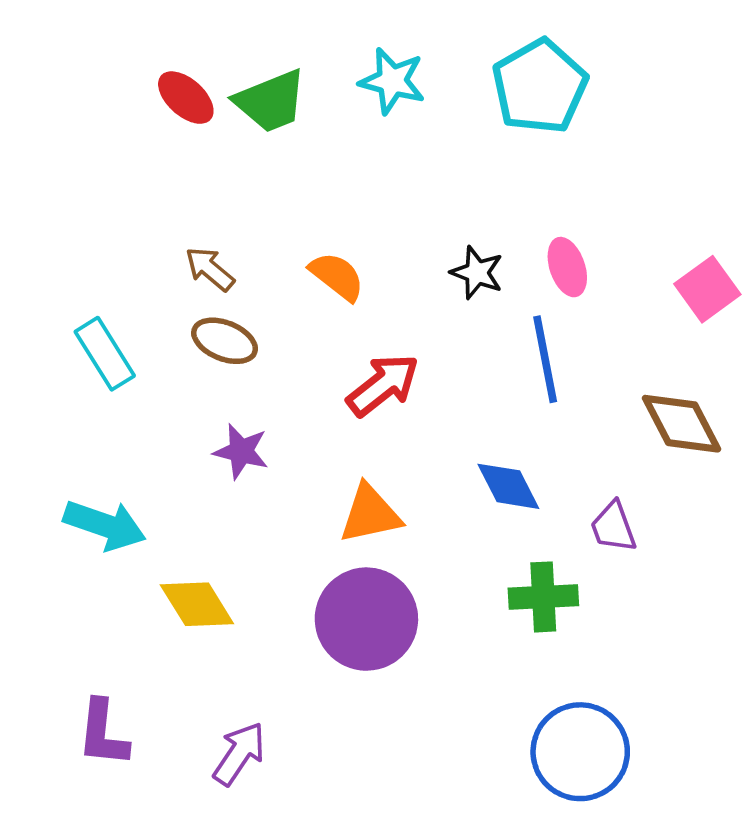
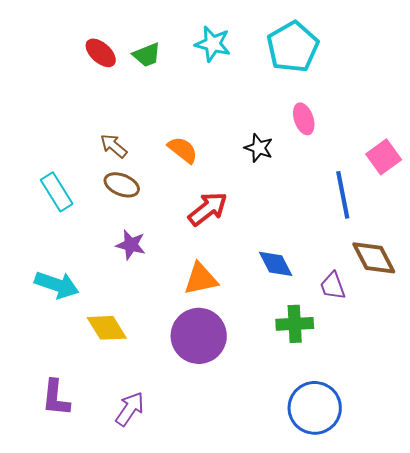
green trapezoid: (271, 101) -> (147, 55), size x0.7
pink ellipse: (567, 267) -> (304, 119), moved
blue line: (545, 359) -> (343, 195), moved
brown diamond: (682, 424) -> (374, 258), moved

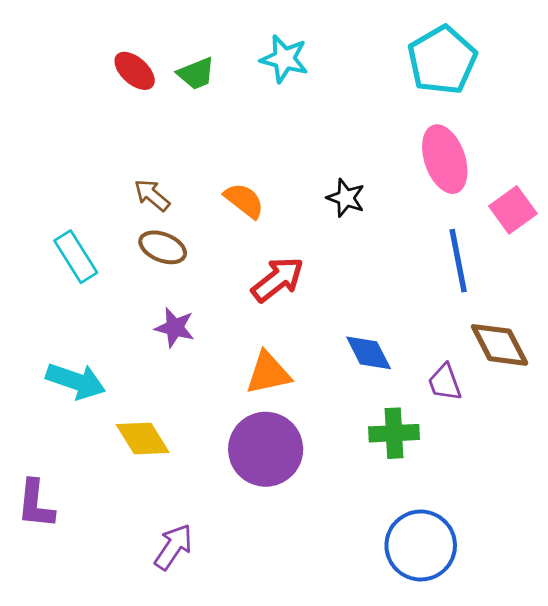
cyan pentagon: (293, 47) -> (442, 60), moved
pink ellipse: (304, 119) -> (445, 159), moved, size x1.6
purple L-shape: (56, 398) -> (36, 504), moved

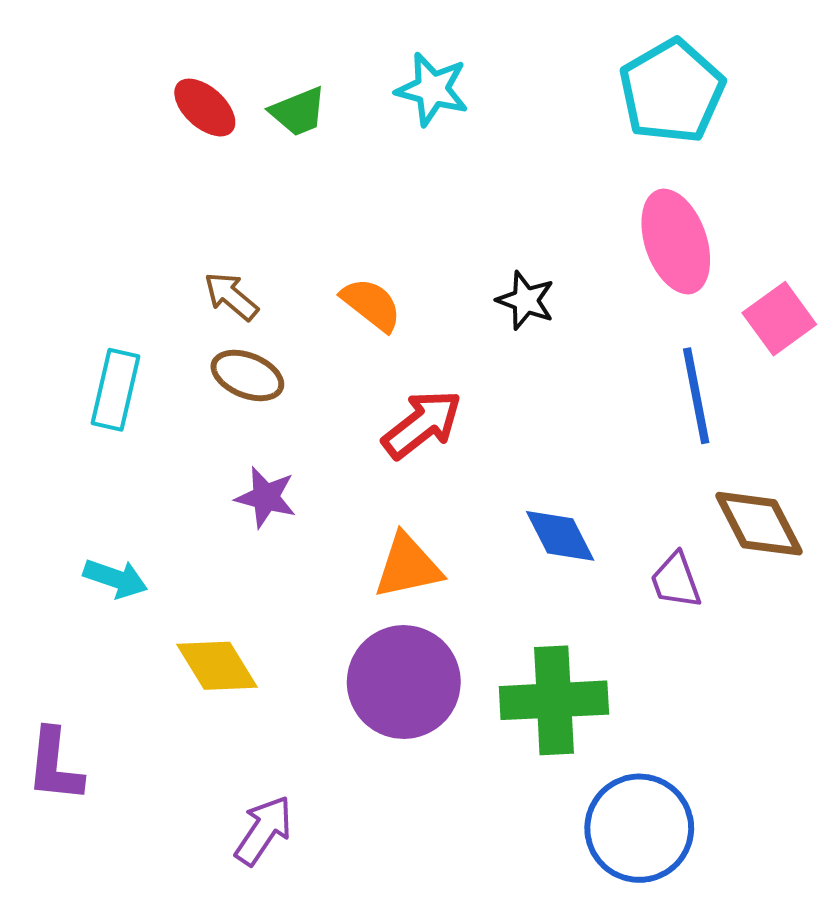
cyan rectangle: (76, 257) -> (115, 390), turned 45
cyan arrow: (76, 381) -> (115, 578), size x0.7
green cross: (394, 433) -> (554, 700), moved, size x1.4

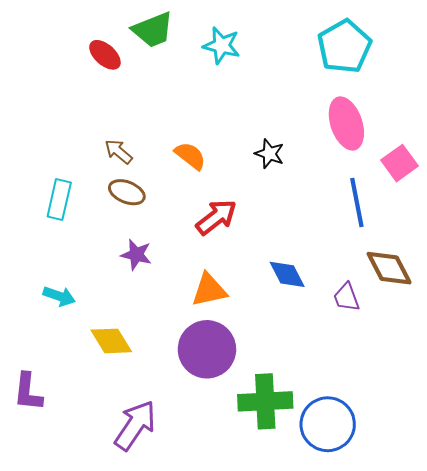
green trapezoid: (298, 112) -> (153, 30), moved, size x1.4
green cross: (554, 700) -> (265, 401), moved
purple arrow: (264, 830) -> (135, 425), size x1.4

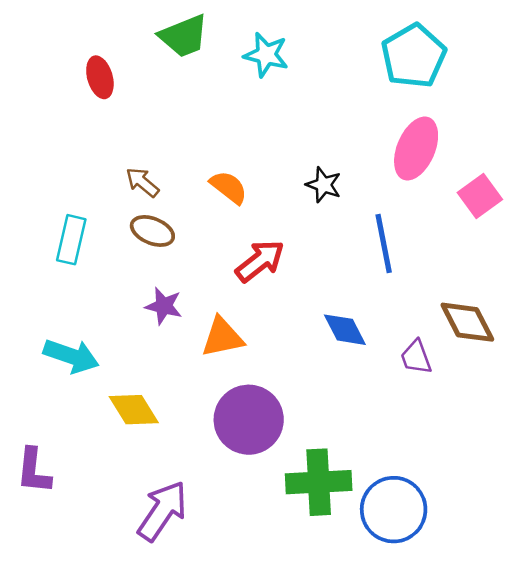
red ellipse: (105, 55) -> (100, 77), moved, turned 32
pink ellipse: (346, 124) -> (416, 149), turned 42
blue line: (357, 203) -> (384, 243), moved
orange triangle: (209, 290) -> (222, 337), moved
cyan arrow: (59, 296) -> (71, 356), size x1.4

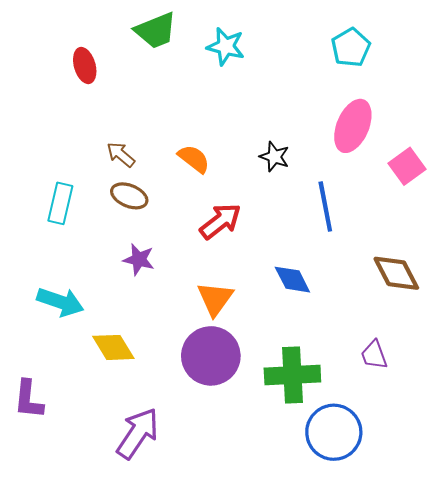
cyan pentagon: (414, 56) -> (351, 47), size x0.7
orange triangle: (222, 337) -> (215, 299), moved, turned -42
purple trapezoid: (416, 357) -> (374, 355), moved
green cross: (319, 482) -> (292, 375), moved

